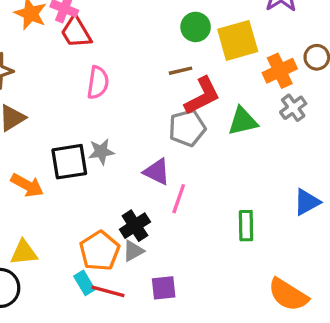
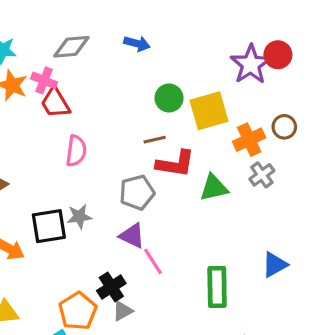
red L-shape: (202, 96) -> (175, 164), turned 36
gray pentagon: (187, 128) -> (137, 192), moved
pink line: (179, 199) -> (153, 261), turned -52
green rectangle: (246, 226) -> (217, 287), size x1.4
gray triangle: (133, 251) -> (123, 311), moved

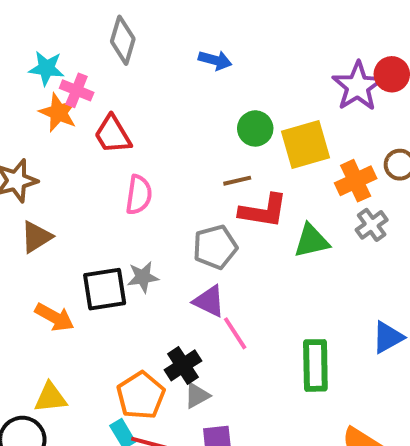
gray diamond: (71, 47) -> (123, 40), moved, turned -69
pink cross: (44, 80) -> (77, 90), moved

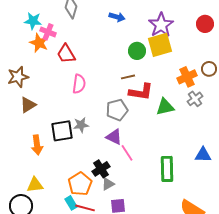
purple star: (358, 86) -> (161, 25), moved
yellow square: (305, 145) -> (160, 45), moved
orange arrow: (54, 317) -> (37, 145), turned 54
blue triangle: (388, 337) -> (203, 155), turned 30

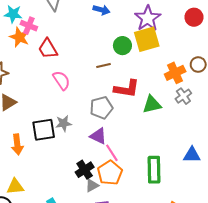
brown line: (128, 77) -> (104, 66), moved
pink semicircle: (79, 84) -> (61, 80), turned -42
orange pentagon: (80, 184) -> (110, 173), moved

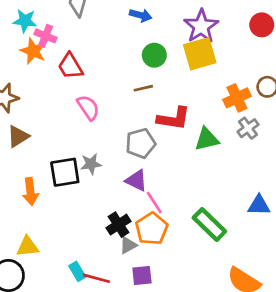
green circle: (122, 46) -> (154, 55), moved
green rectangle: (154, 170) -> (209, 225), turned -45

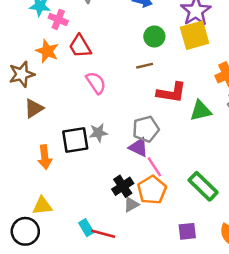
orange star: (33, 51) -> (47, 51), moved
gray pentagon: (141, 143) -> (146, 129), moved
purple square: (142, 276) -> (187, 231), moved

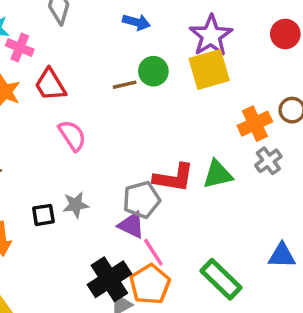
brown line: (145, 66) -> (125, 85), moved
red L-shape: (171, 92) -> (174, 178), moved
black square: (75, 140) -> (43, 215), size x0.6
black cross: (123, 186) -> (109, 279), size x1.4

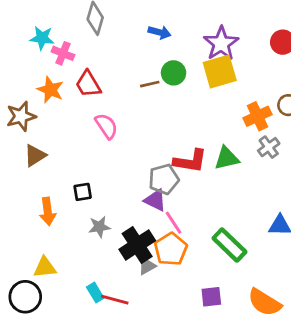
gray star: (76, 205) -> (99, 227), moved

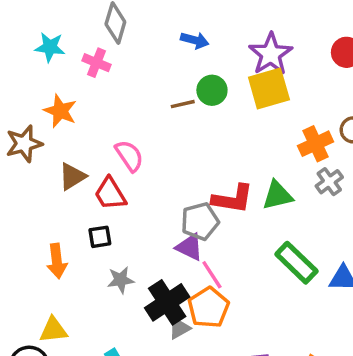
pink cross: (63, 53) -> (96, 63), moved
red trapezoid: (88, 84) -> (110, 194), moved
brown triangle: (35, 155) -> (72, 176), moved
green rectangle: (229, 245) -> (296, 263), moved

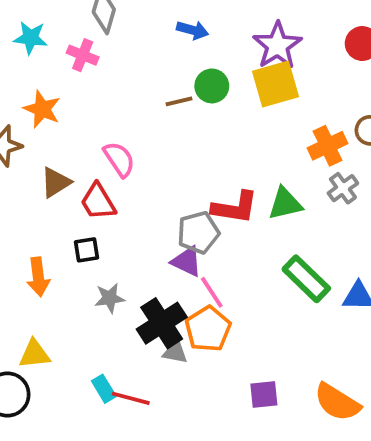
gray triangle: (179, 328) -> (175, 352), turned 40

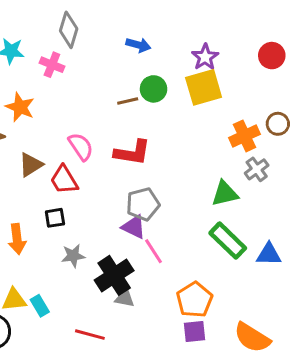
purple star: (277, 45) -> (205, 57), size x0.7
green triangle: (285, 204) -> (225, 194), moved
red L-shape: (235, 207) -> (132, 153), moved
orange pentagon: (208, 329) -> (194, 300), moved
cyan rectangle: (104, 389) -> (40, 306), moved

